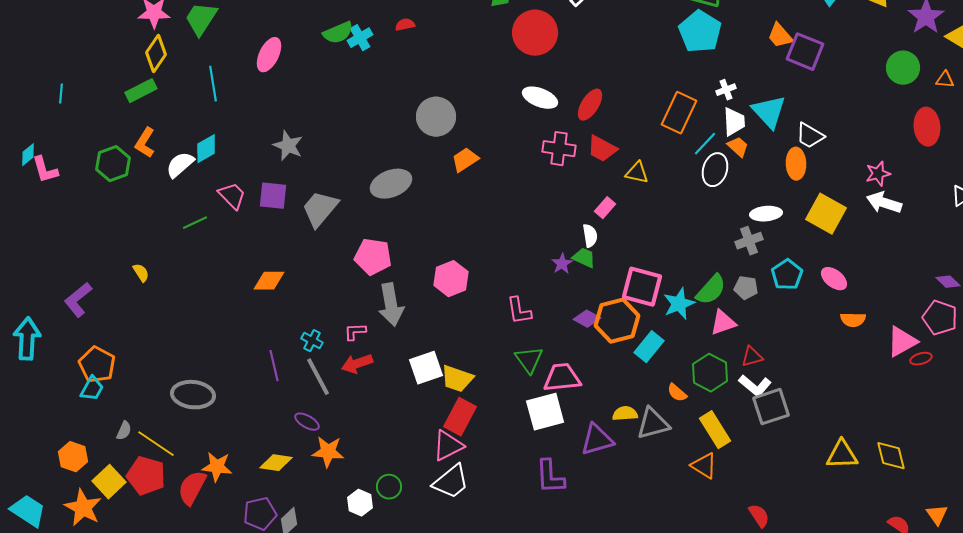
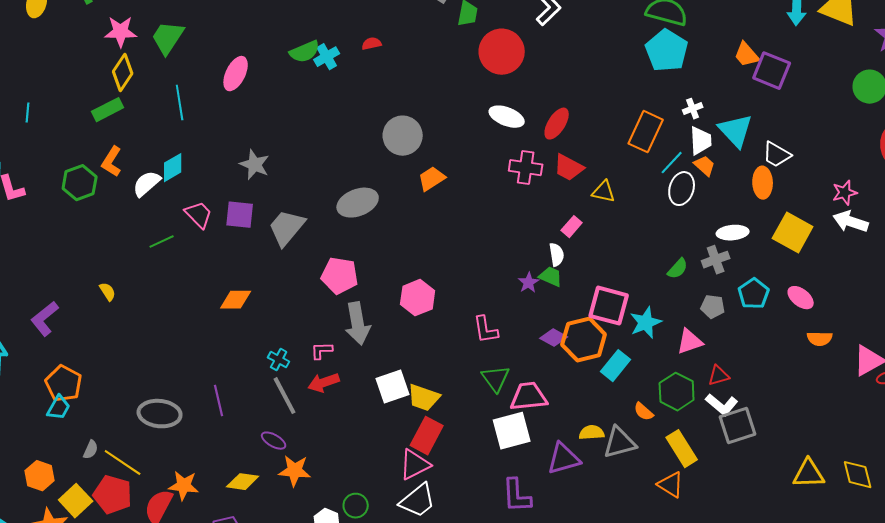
green semicircle: (711, 290) -> (678, 269), moved, size x0.7
purple line: (274, 366) -> (219, 401), moved

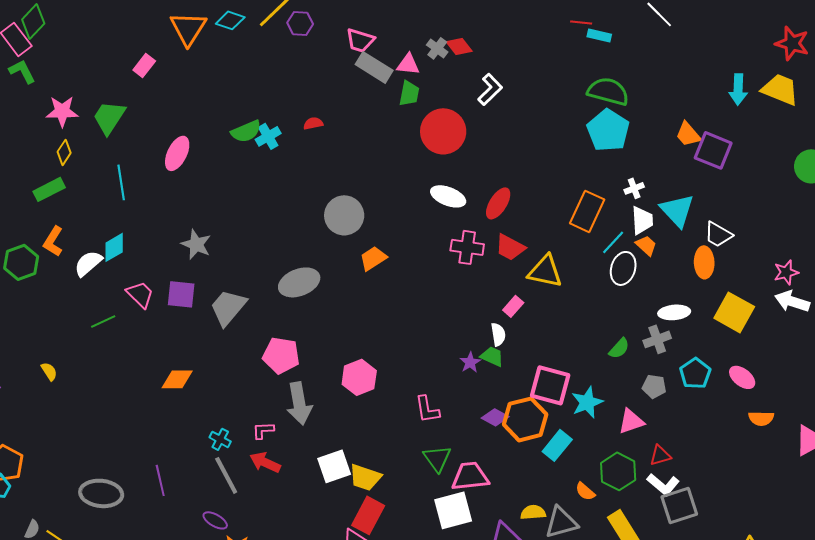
yellow diamond: (123, 73) -> (64, 152), size x0.7
yellow triangle: (604, 192) -> (545, 271), size x1.5
red arrow: (324, 383) -> (265, 462), turned 44

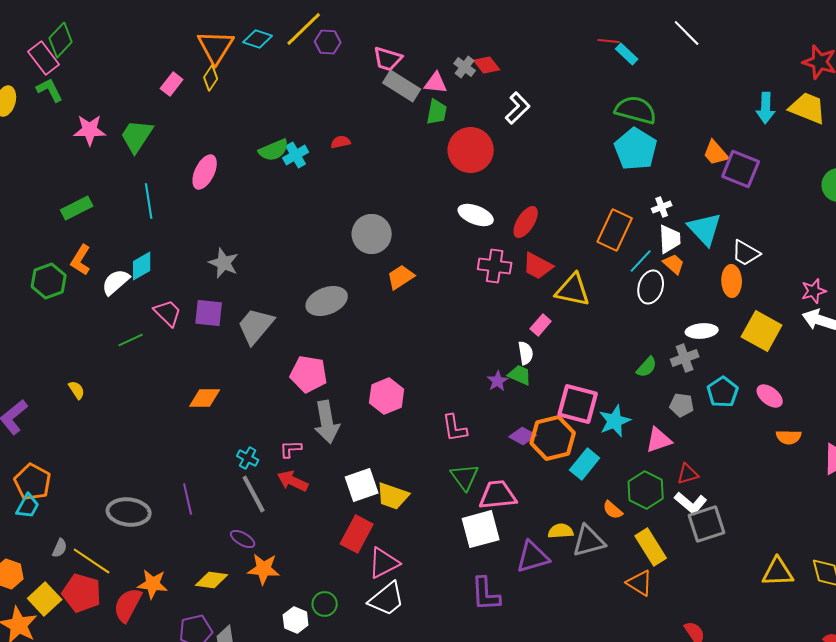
cyan rectangle: (599, 35) -> (627, 54), turned 30
yellow diamond: (64, 152) -> (211, 78), moved
red rectangle: (368, 515) -> (357, 534), moved

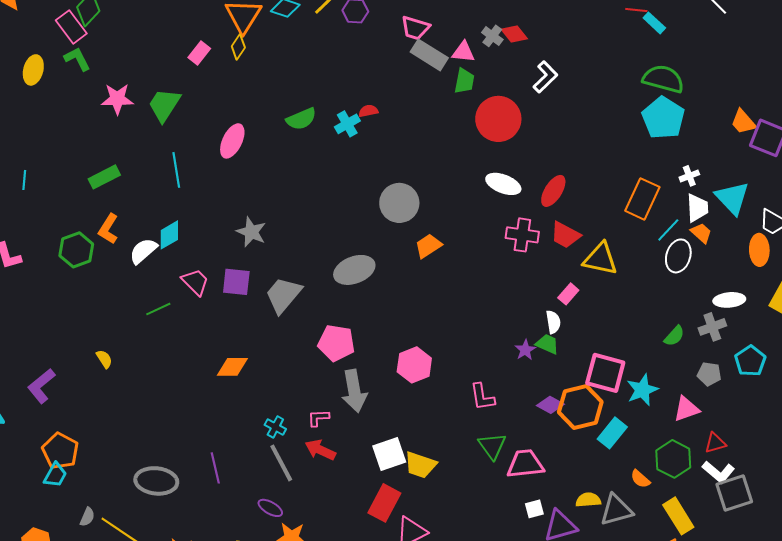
cyan cross: (296, 155) -> (347, 124), moved
white square: (481, 529) -> (534, 509), moved, size x0.5

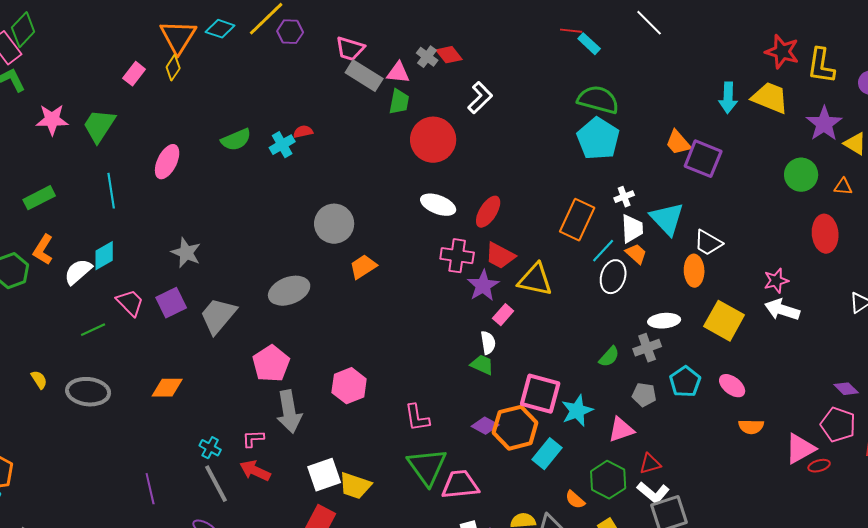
purple square: (236, 282) -> (171, 303), turned -32
pink pentagon: (336, 343) -> (271, 364), turned 30
purple star: (525, 350) -> (483, 286), moved, size x1.5
green triangle: (492, 446) -> (427, 467), size x1.4
gray ellipse: (156, 481) -> (88, 392), moved

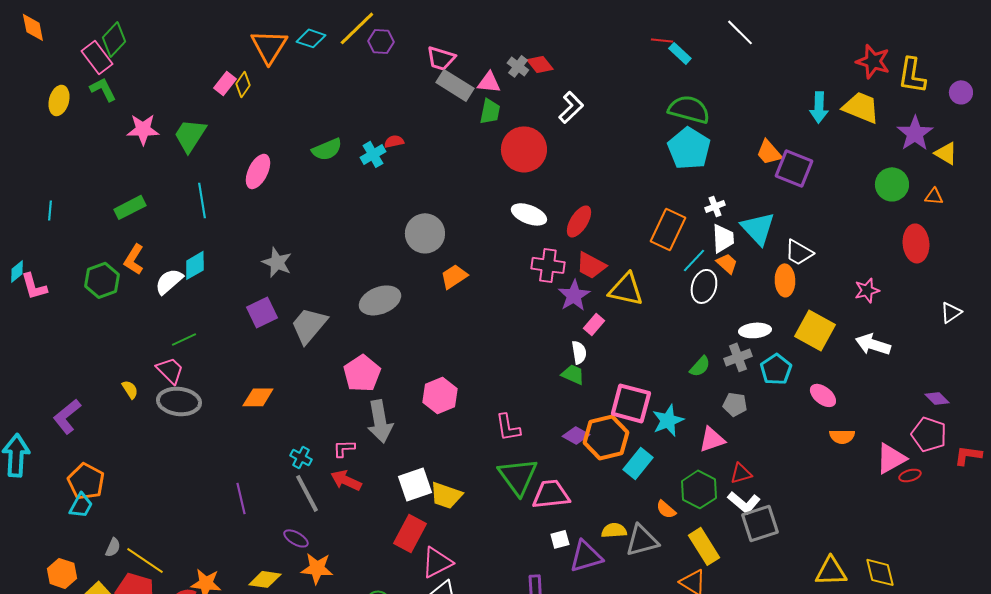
yellow diamond: (173, 68) -> (243, 84), moved
pink trapezoid: (130, 303) -> (170, 370), moved
white arrow: (782, 310) -> (873, 344), moved
cyan pentagon: (685, 382) -> (776, 369), moved

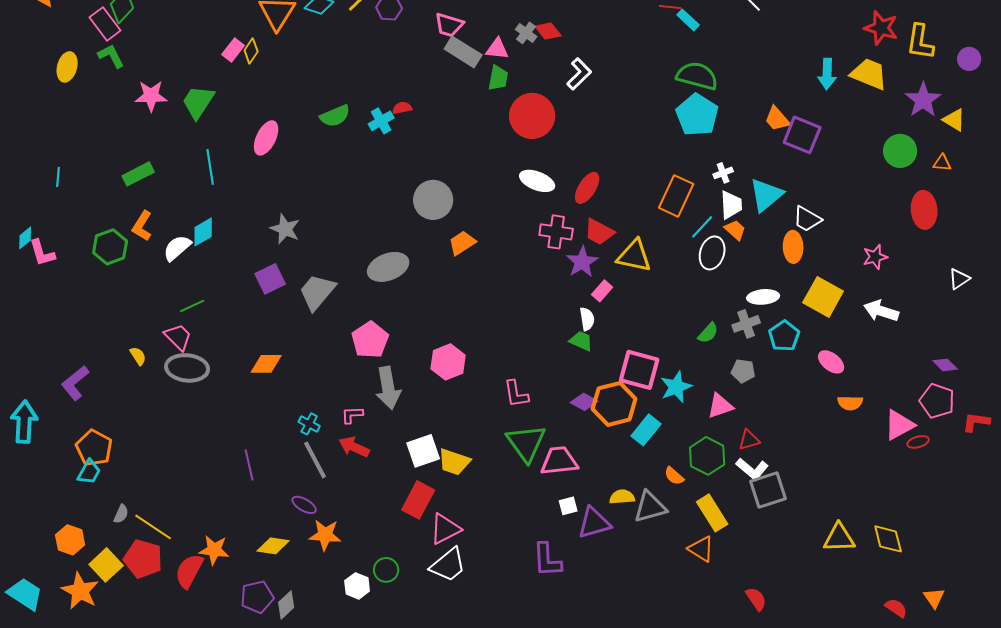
cyan triangle: (758, 228) -> (766, 195), turned 33

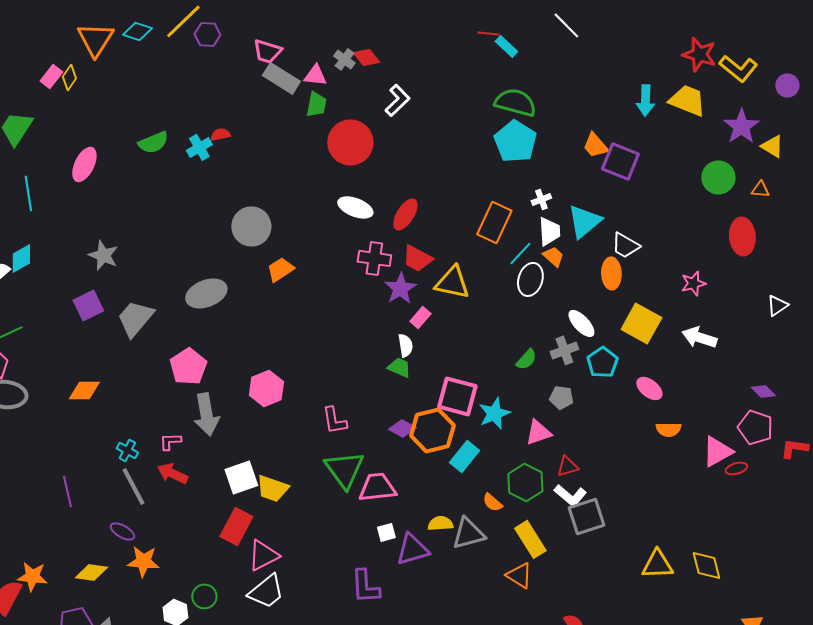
yellow L-shape: (920, 42) -> (738, 68), turned -60
white ellipse: (763, 297) -> (581, 323), turned 52

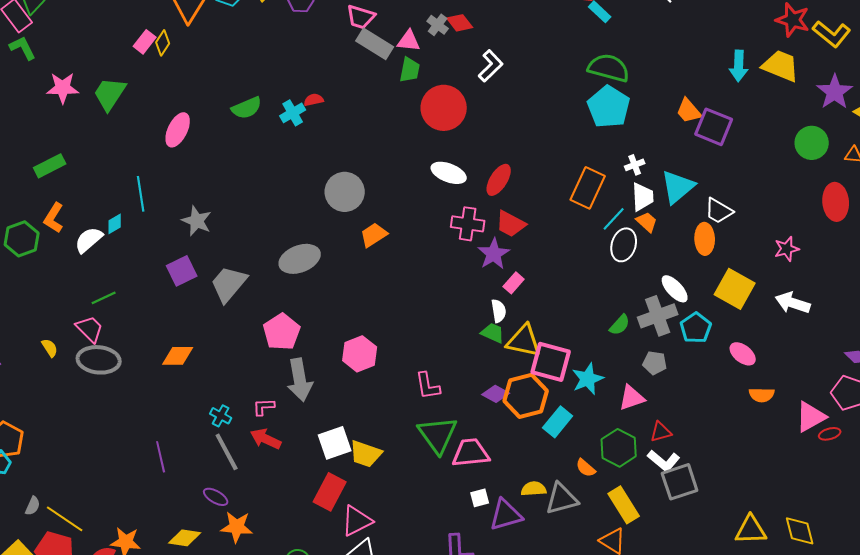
cyan line: (28, 193) -> (141, 194), moved
cyan diamond: (21, 258) -> (115, 224), size x0.7
yellow triangle: (452, 282) -> (524, 341), moved
gray cross: (564, 350) -> (658, 316), size x1.4

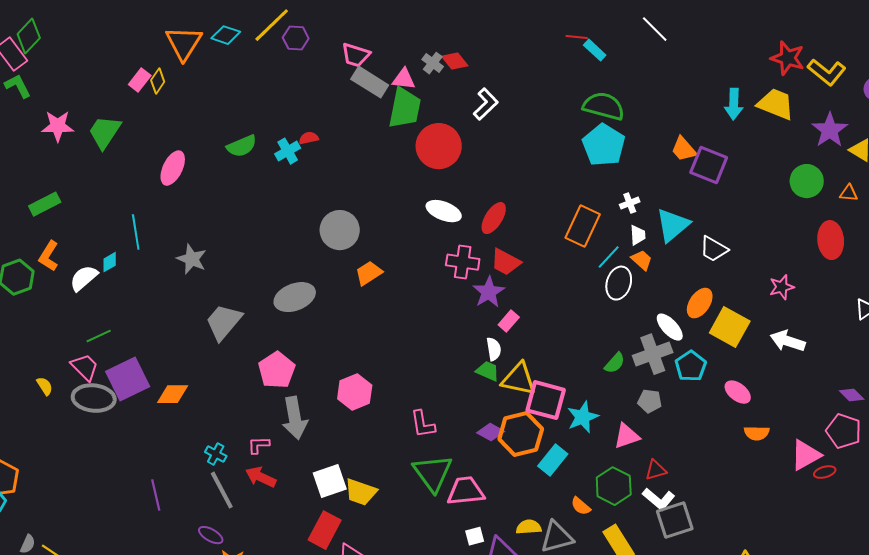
green trapezoid: (410, 70) -> (405, 108), size x1.6
white trapezoid: (643, 197) -> (638, 235), size x0.7
orange ellipse: (705, 239) -> (700, 303), moved, turned 36
purple square: (182, 271) -> (128, 379), moved, size x1.4

